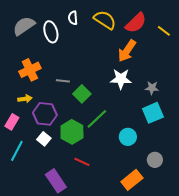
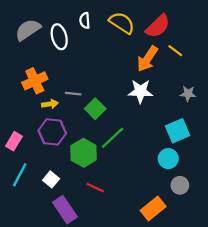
yellow line: (164, 31) -> (175, 51), moved
gray star: (152, 88) -> (188, 94), moved
yellow arrow: (25, 99) -> (50, 104), moved
cyan circle: (128, 137) -> (168, 159), moved
white square: (44, 139) -> (51, 179), moved

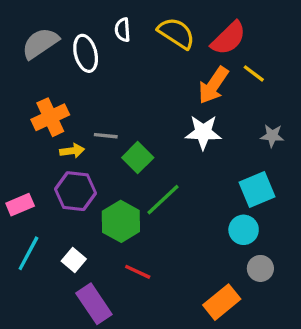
pink rectangle: (14, 141) -> (20, 205), turned 36

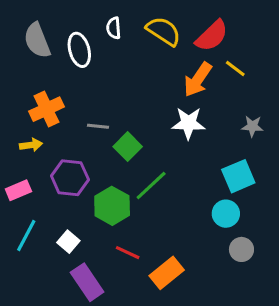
gray semicircle: (40, 43) -> (37, 40), turned -78
yellow arrow: (72, 151) -> (31, 145), moved
orange rectangle: (222, 302) -> (167, 273), moved

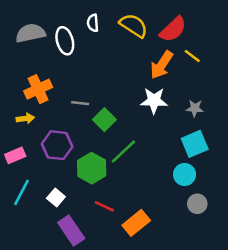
gray semicircle: (37, 40) -> (30, 33), turned 100
gray star: (252, 126) -> (195, 108), moved

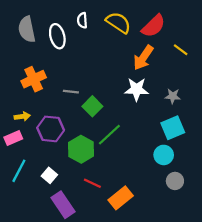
gray semicircle: (30, 33) -> (27, 29), turned -90
yellow line: (192, 56) -> (181, 50), moved
yellow arrow: (25, 118) -> (22, 116), moved

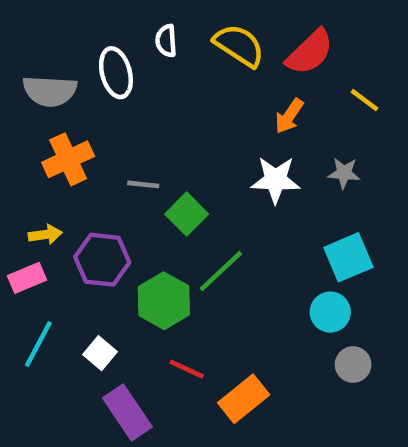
gray semicircle: (27, 29) -> (50, 91), moved, turned -75
orange arrow: (143, 58) -> (289, 116), size x0.7
gray star: (173, 96) -> (344, 173), moved

